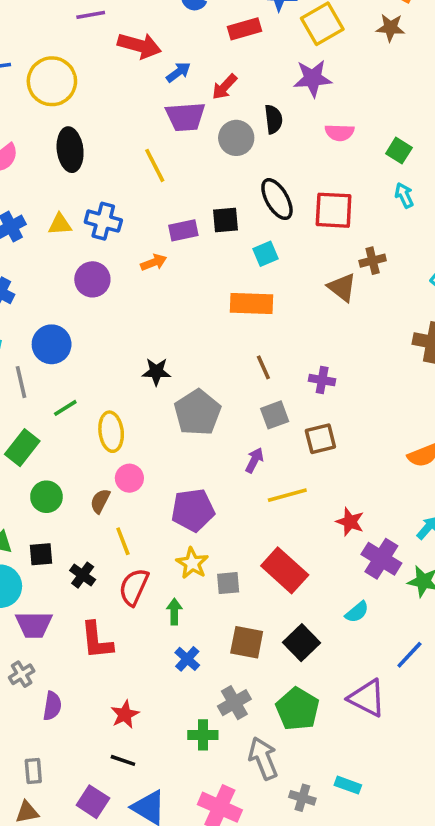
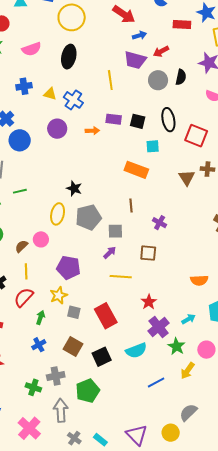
blue circle: (52, 344) -> (20, 140), moved
gray square: (275, 415) -> (115, 231), moved
yellow ellipse: (111, 432) -> (58, 214), moved
cyan semicircle: (357, 612) -> (136, 351), size x1.5
purple triangle: (367, 698) -> (137, 435), moved

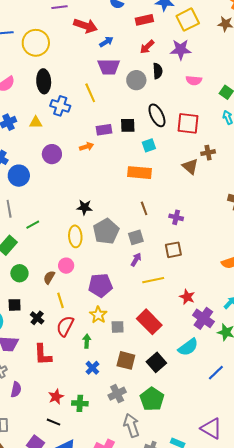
red arrow: (161, 51) -> (147, 47), moved
blue cross: (73, 100) -> (60, 106), moved
green cross: (33, 387) -> (80, 403), moved

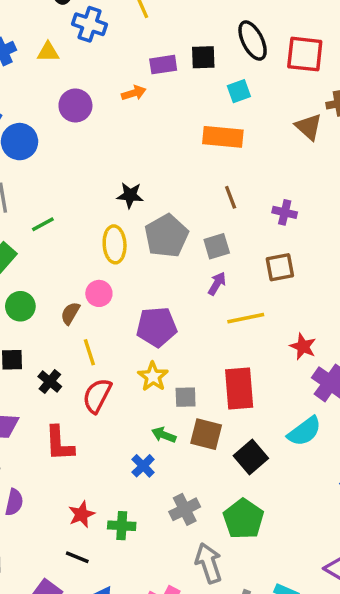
red rectangle: (149, 322) -> (239, 388), turned 40
green arrow: (87, 341) -> (164, 435), moved, turned -72
brown square: (126, 360) -> (206, 434), moved

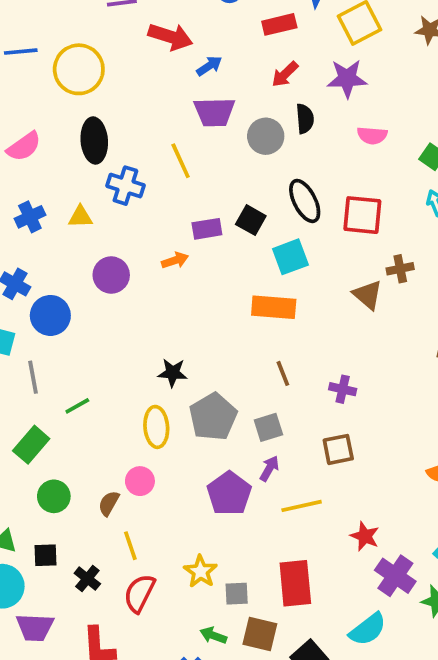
black square: (203, 57) -> (251, 220), turned 32
cyan square: (239, 91) -> (290, 257), size x1.4
purple pentagon: (157, 327) -> (229, 493), moved, turned -30

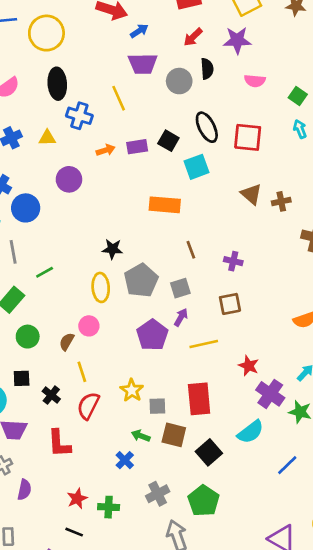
orange arrow: (175, 260) -> (106, 150), moved
brown cross: (400, 269) -> (281, 201), moved
orange rectangle: (274, 307) -> (165, 205), moved

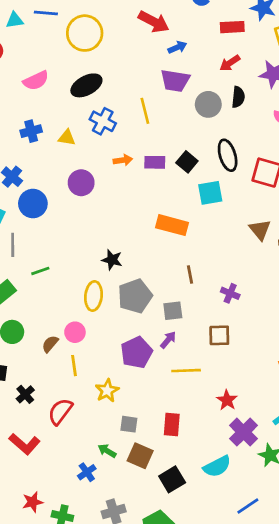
black ellipse: (57, 84) -> (86, 85), turned 56
yellow line: (82, 372) -> (74, 366), moved
yellow star: (132, 390) -> (107, 391), moved
red rectangle: (199, 399) -> (172, 424), size x0.7
red L-shape: (59, 443) -> (25, 444), turned -56

